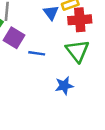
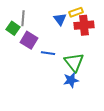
green triangle: (77, 51) -> (74, 62), moved

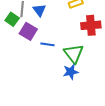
blue triangle: (60, 19) -> (39, 10), moved
red cross: (84, 25) -> (91, 25), moved

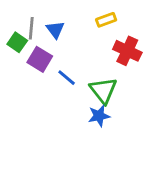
red cross: (91, 25) -> (127, 51), turned 30
blue line: (47, 44) -> (67, 78), turned 32

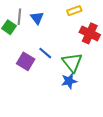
purple square: (40, 59) -> (26, 61), moved

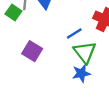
blue line: (45, 53) -> (74, 34), moved, turned -72

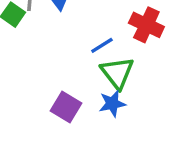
purple square: (32, 51) -> (66, 107), moved

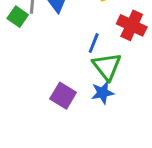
blue line: (102, 45) -> (94, 43), turned -36

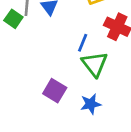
blue star: (102, 93) -> (91, 104), moved

